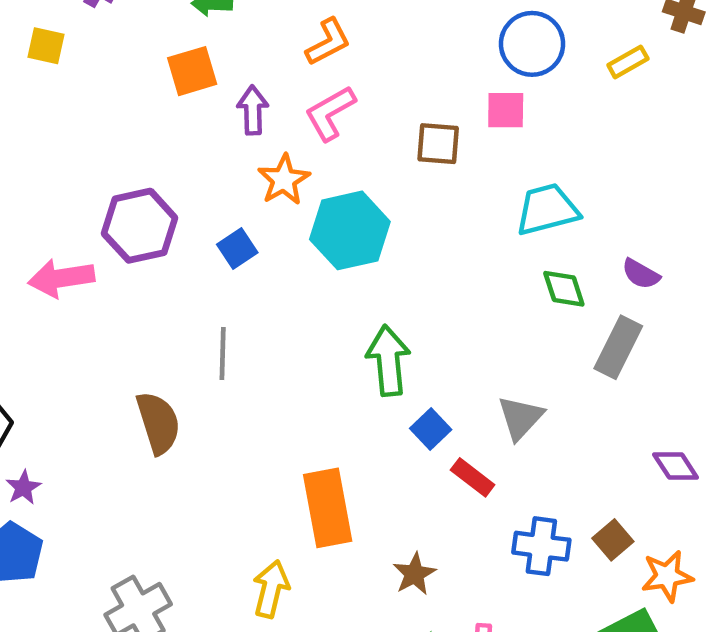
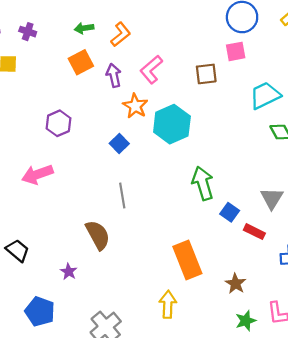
orange L-shape: (328, 42) -> (121, 34), moved
purple hexagon: (140, 226) -> (58, 123), moved, size x0.7
purple star: (23, 487) -> (69, 272), moved

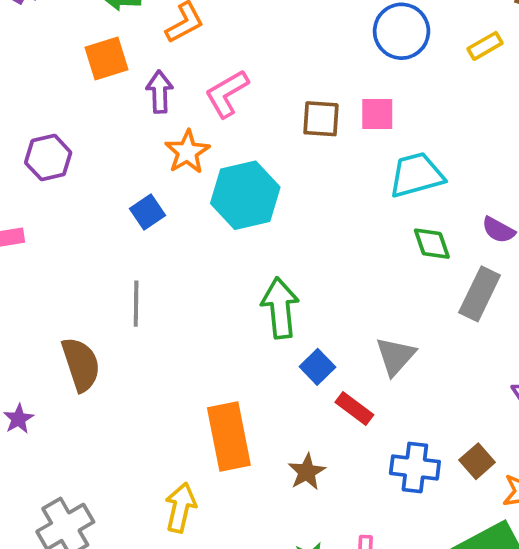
pink square: (236, 51) -> (377, 114), moved
brown star: (235, 284) -> (307, 472), moved

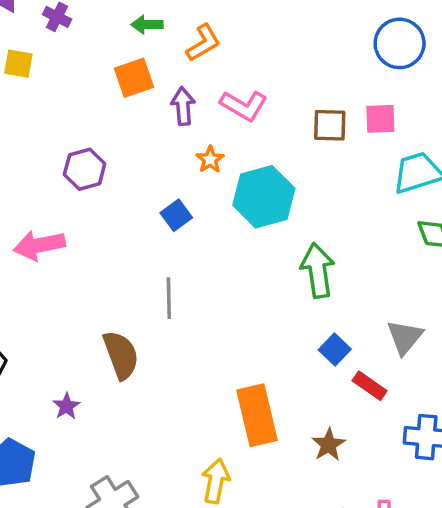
pink L-shape: (227, 94) -> (244, 106), turned -117
orange star: (187, 152) -> (210, 159), size x0.7
green arrow: (280, 308) -> (318, 270), moved

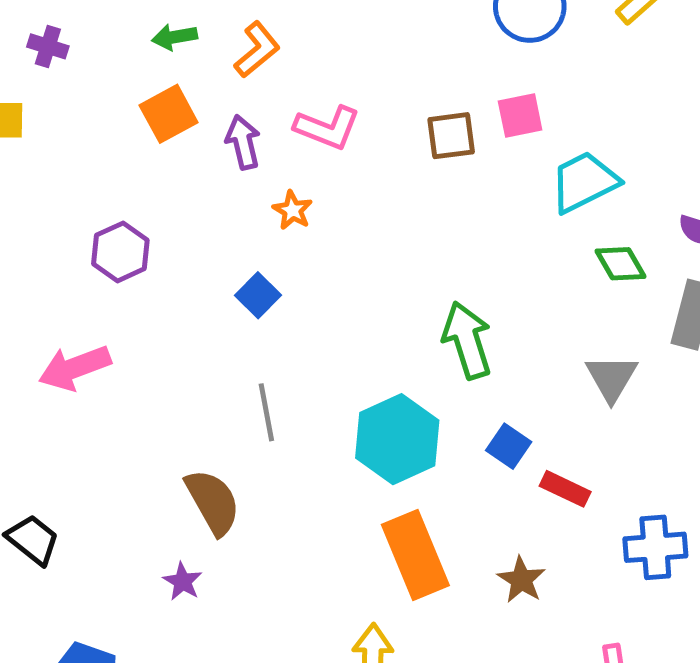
cyan hexagon: (264, 197) -> (397, 439), moved
gray triangle: (405, 337) -> (611, 378), moved
purple star: (66, 406) -> (183, 582), moved

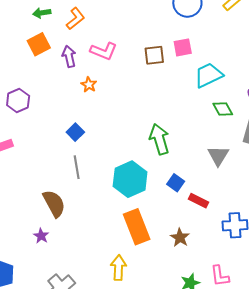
blue square: (258, 295) -> (75, 132), moved

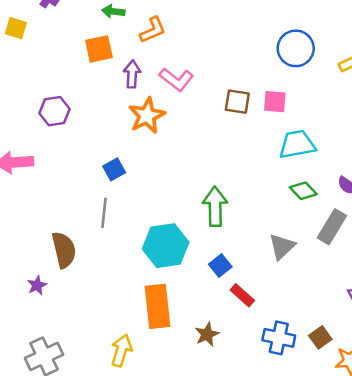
orange star: (89, 85) -> (147, 116), size x1.8
green diamond: (223, 109) -> (303, 191), turned -30

